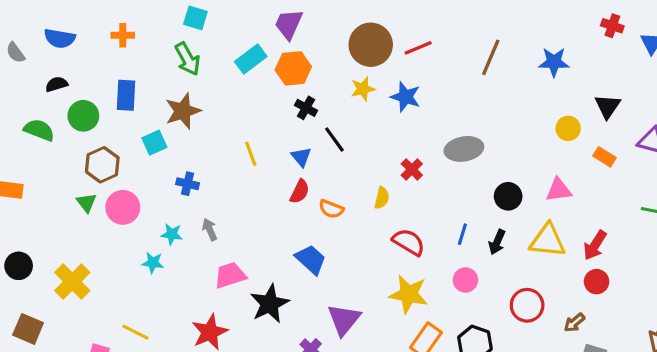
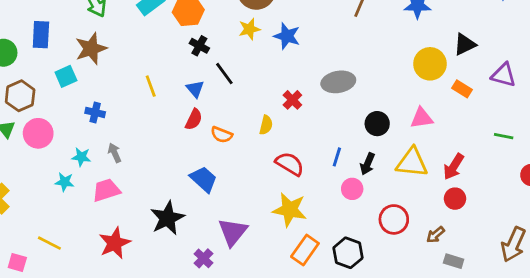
black triangle: (608, 106) -> (465, 44), turned 30
yellow circle: (568, 128) -> (430, 64), size x1.5
pink trapezoid: (230, 275) -> (106, 190), moved
pink circle: (465, 280) -> (352, 189), moved

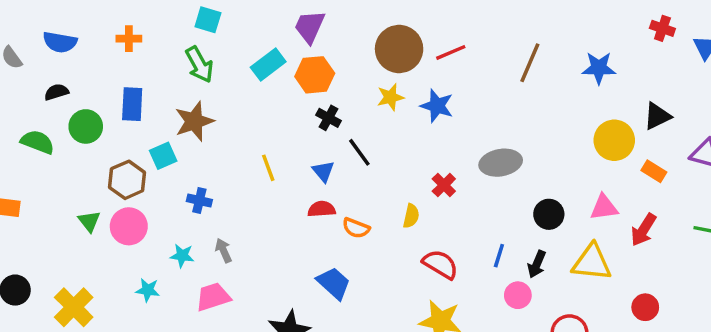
brown hexagon: (20, 96) -> (127, 180), moved
red semicircle: (194, 119) -> (322, 209), turned -120
red arrow: (454, 167) -> (644, 230), moved
cyan star: (65, 182) -> (148, 290), moved

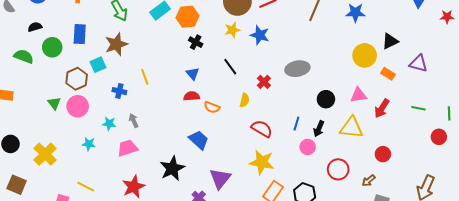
black line: (359, 152) -> (230, 67), moved
yellow line: (268, 168) -> (145, 77), moved

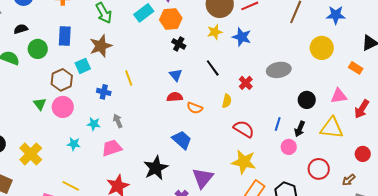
yellow circle: (365, 55) -> (322, 48), moved
orange rectangle: (388, 74) -> (356, 68), moved

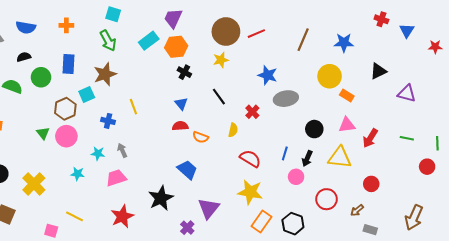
blue star: (242, 37) -> (268, 75), moved
orange rectangle: (356, 68) -> (347, 96), moved

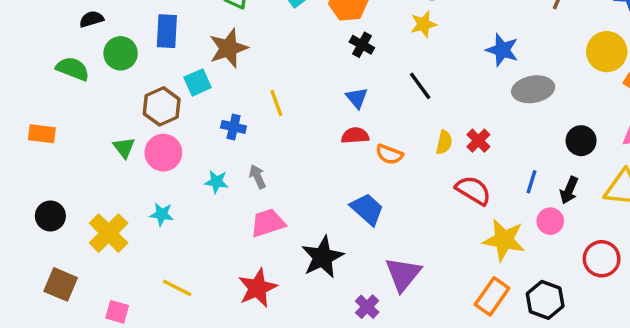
red cross: (252, 112) -> (478, 141), moved
cyan star: (78, 174) -> (162, 214), moved
pink trapezoid: (116, 178) -> (268, 223), moved
yellow star: (250, 192) -> (504, 240), moved
pink square: (51, 231) -> (117, 312), moved

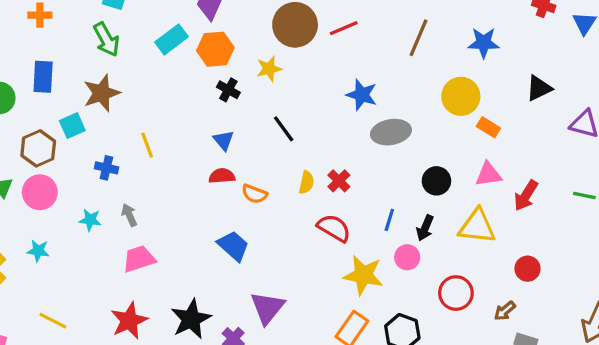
yellow star: (424, 24) -> (269, 69), moved
black star: (323, 257) -> (191, 319), moved

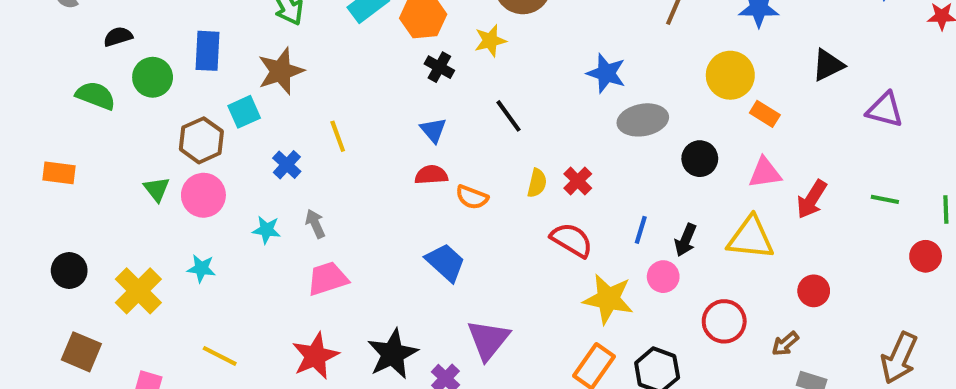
blue cross: (106, 168) -> (287, 165), turned 30
black circle: (436, 181) -> (700, 159), moved

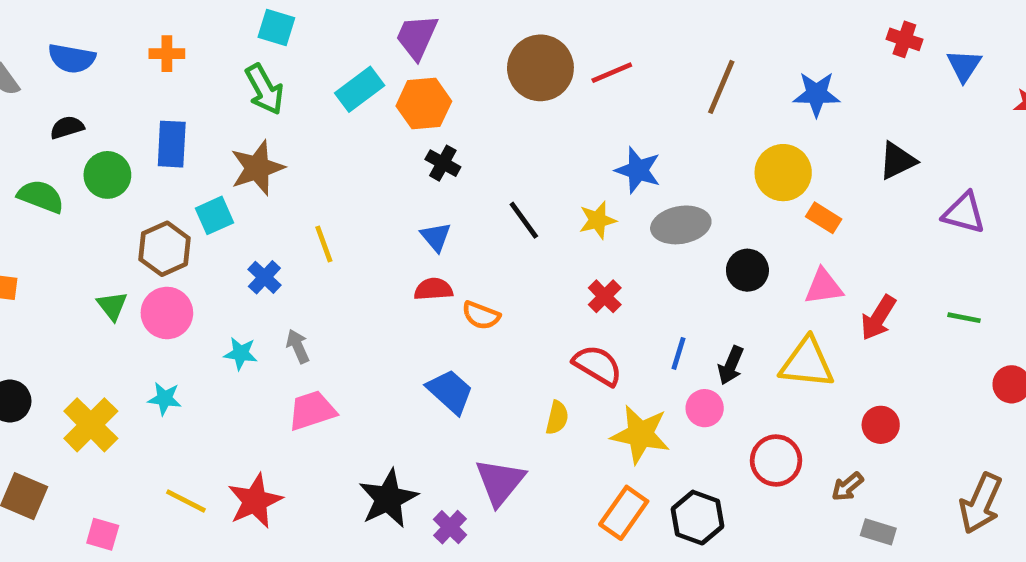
yellow star: (490, 41) -> (598, 220), moved
yellow semicircle: (537, 183) -> (557, 418), moved
red star: (315, 356) -> (255, 501), moved

